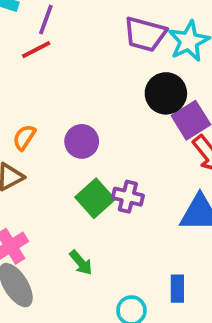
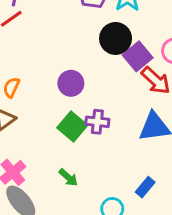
purple circle: (82, 141) -> (71, 83), moved
blue rectangle: (177, 289) -> (145, 187), turned 48

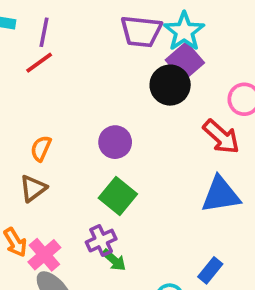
purple square: (138, 56) -> (185, 61), moved
purple cross: (97, 122) -> (101, 241), moved, turned -30

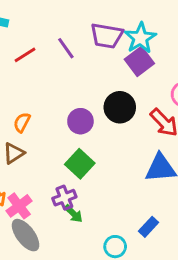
purple line: (44, 32) -> (66, 48), moved, turned -50
black circle: (170, 85) -> (120, 107), moved

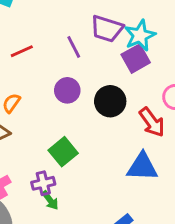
purple line: (66, 48) -> (74, 47), moved
red line: (25, 55) -> (22, 51), moved
purple circle: (80, 121) -> (67, 90), moved

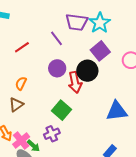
purple square: (136, 59) -> (100, 51), moved
red arrow: (152, 122) -> (75, 82), moved, turned 35
green arrow: (50, 200) -> (33, 146), moved

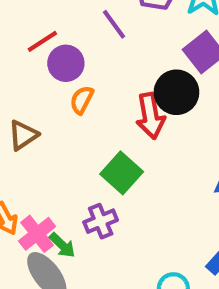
purple circle: (57, 68) -> (66, 63), moved
orange semicircle: (21, 83) -> (82, 100), moved
brown triangle: (16, 105) -> (23, 135), moved

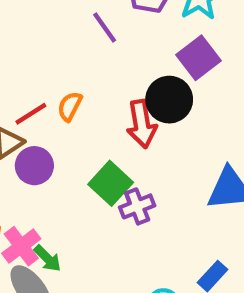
red line: (42, 41) -> (31, 114), moved
purple circle: (66, 63) -> (34, 166), moved
purple cross: (101, 221) -> (137, 206), moved

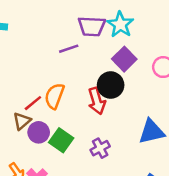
purple line: (105, 28) -> (69, 49), turned -66
orange semicircle: (70, 106) -> (54, 96), size x1.5
green square: (111, 183) -> (61, 140), moved

